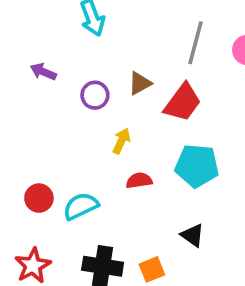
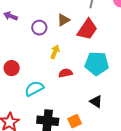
red circle: (39, 198) -> (12, 68), moved

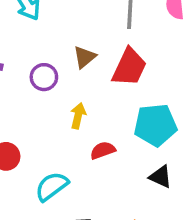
black triangle: (96, 102) -> (161, 177), moved

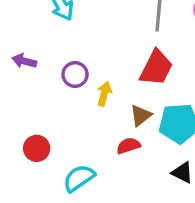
brown triangle: (85, 57) -> (141, 115), moved
yellow arrow: (78, 116) -> (104, 94), moved

